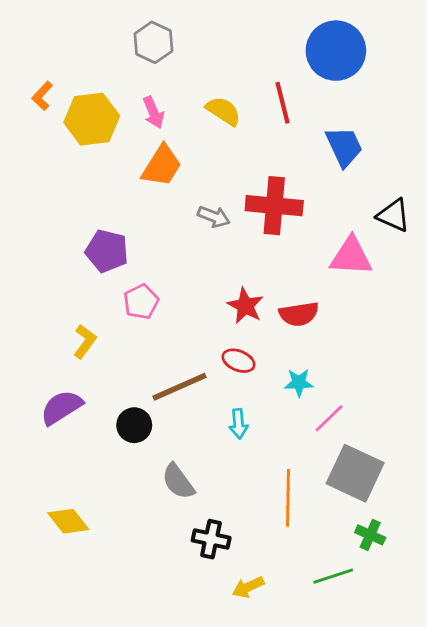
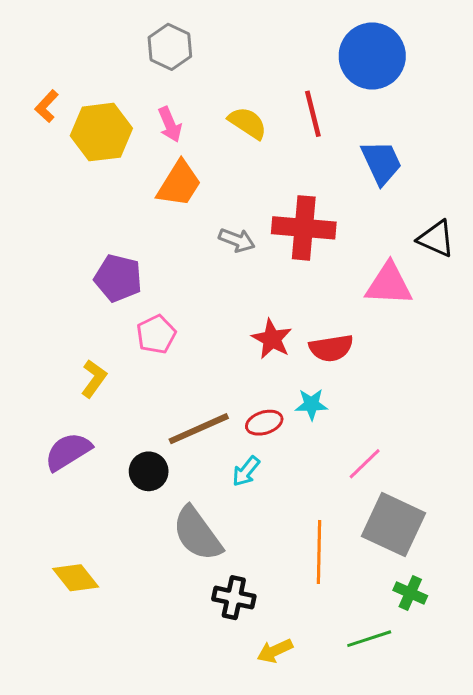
red ellipse: (238, 361) -> (264, 423), moved, turned -40
cyan star: (299, 383) -> (311, 404), moved
cyan arrow: (238, 424) -> (246, 471), moved, turned 44
gray semicircle: (178, 481) -> (197, 534), size x1.4

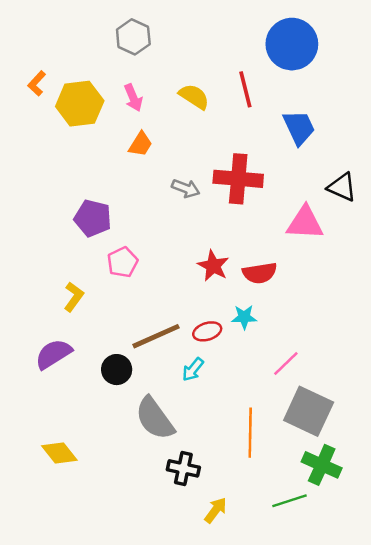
orange trapezoid: (179, 184) -> (140, 144), size x0.7
green cross: (410, 593) -> (322, 465), size x1.5
yellow arrow: (275, 651) -> (216, 510), turned 152

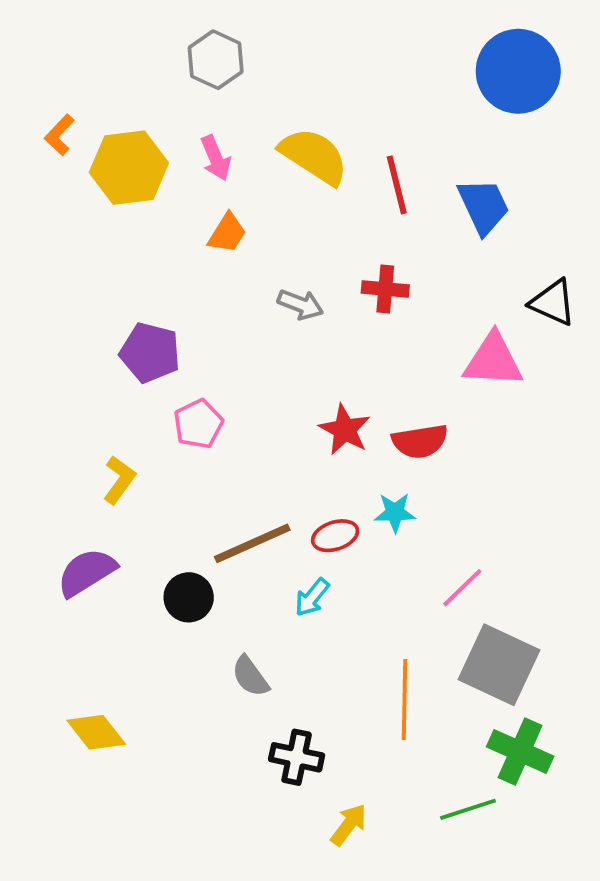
blue circle: (292, 44) -> (518, 71), moved
red line: (245, 89) -> (397, 185), moved
yellow semicircle: (194, 97) -> (314, 156), size x1.4
red cross: (238, 179) -> (385, 289), size x0.6
gray semicircle: (155, 418) -> (250, 676), size x0.6

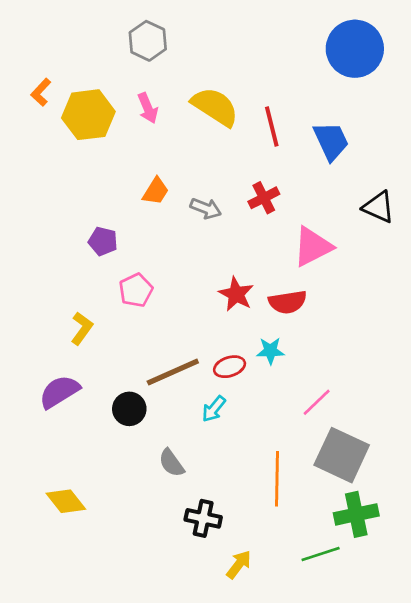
orange trapezoid: (227, 233) -> (156, 191), moved
red cross: (385, 289) -> (264, 198), turned -32
purple pentagon: (150, 353) -> (103, 241), size x0.7
pink triangle: (493, 360) -> (313, 247), moved, turned -30
green cross: (520, 752) -> (356, 514), turned -36

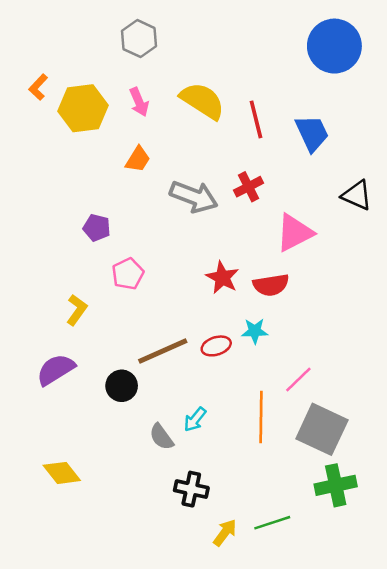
orange trapezoid: (156, 191) -> (138, 159), moved
gray arrow: (206, 208) -> (194, 197), size x1.6
cyan arrow: (214, 409) -> (195, 419), moved
orange line: (277, 479) -> (261, 417), moved
green line: (321, 554) -> (272, 523), moved

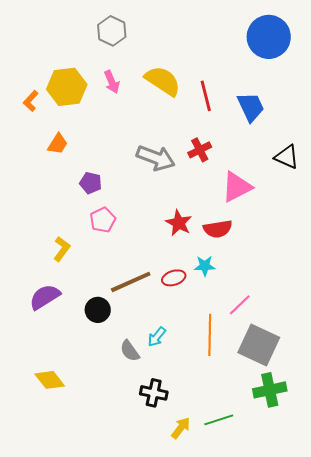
orange L-shape: (38, 87) -> (31, 101), moved
orange trapezoid: (138, 159) -> (58, 144), moved
purple pentagon: (97, 228) -> (91, 183), moved

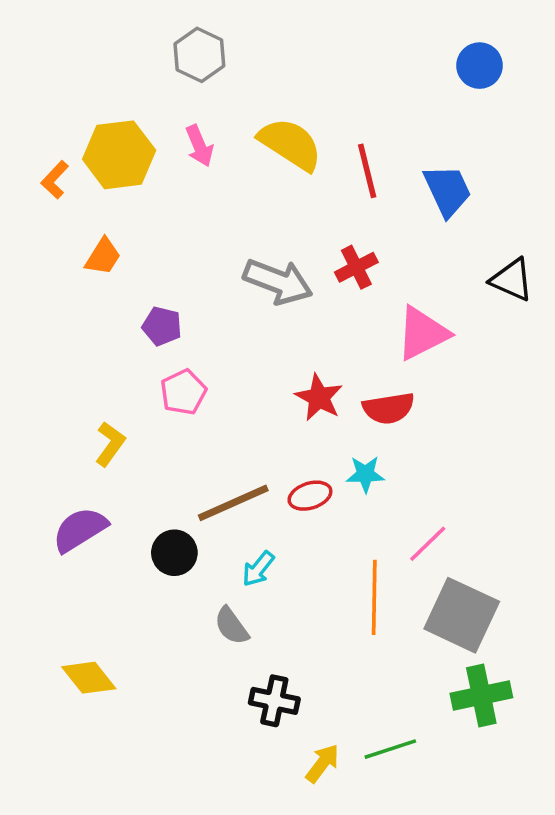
blue circle: (269, 37) -> (480, 66), size x0.6
cyan arrow: (157, 337) -> (258, 569), moved

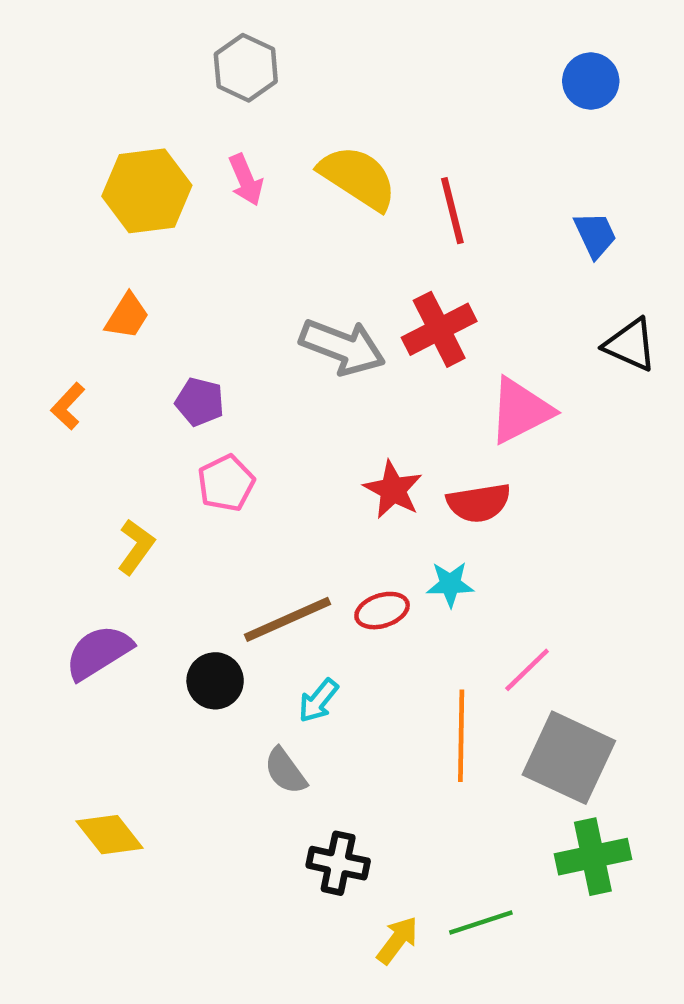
orange L-shape: (55, 180) -> (68, 406), moved
blue trapezoid: (447, 190) -> (595, 235), moved, size x0.7
red cross: (356, 267) -> (439, 329), size x1.4

